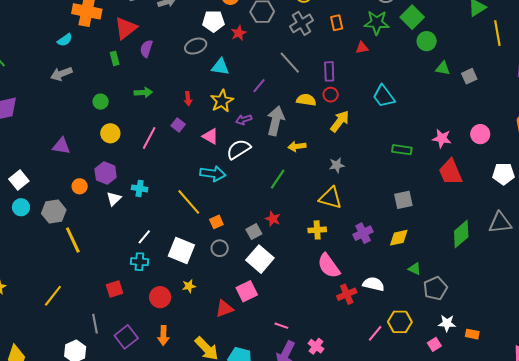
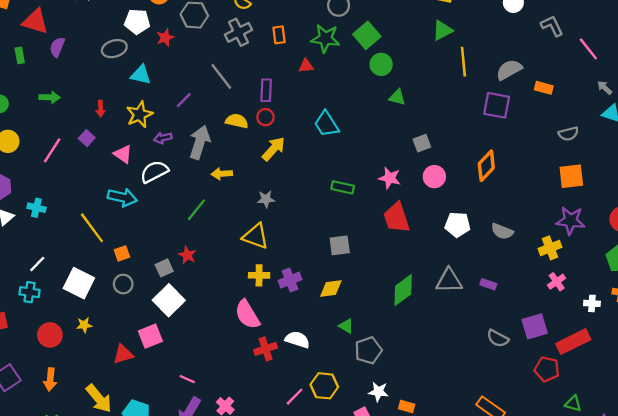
red triangle: (126, 28) -> (35, 21), turned 50
gray square: (469, 76) -> (422, 143), moved
yellow cross: (317, 230) -> (259, 275), moved

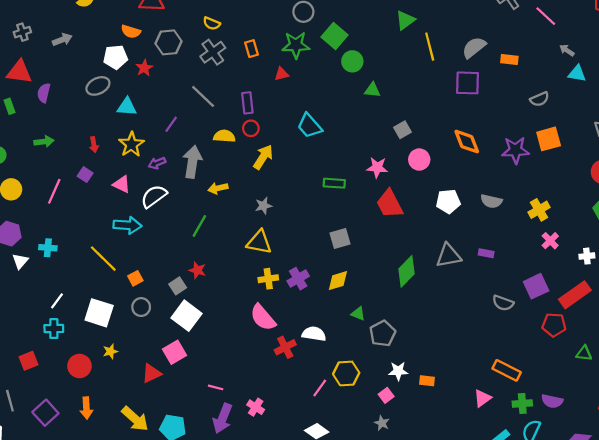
orange diamond: (486, 166) -> (467, 142), turned -56
purple star: (570, 221) -> (515, 150), moved

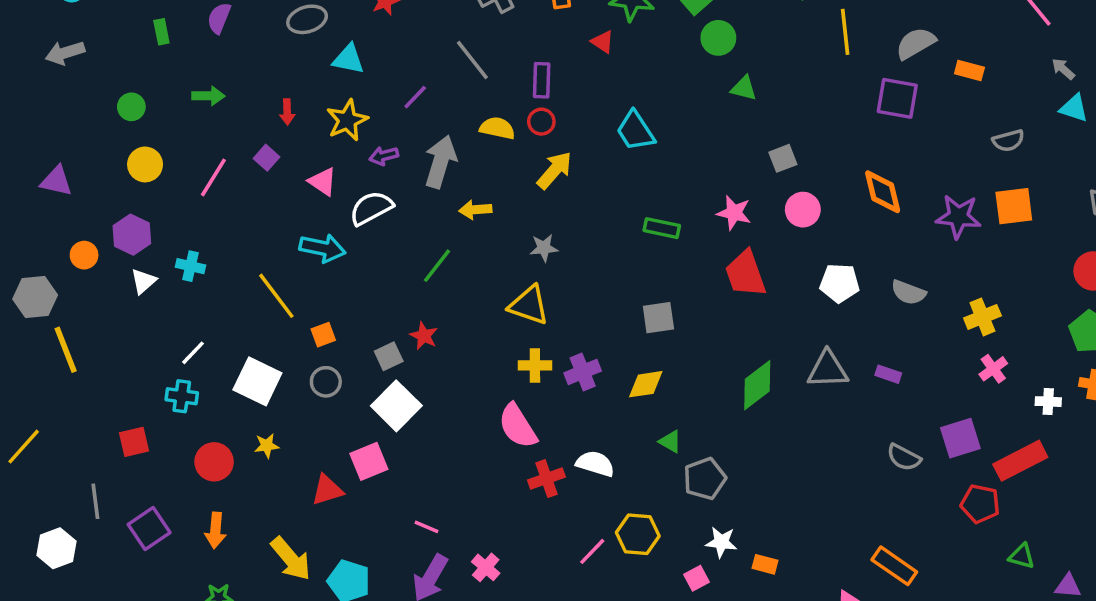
red triangle: (282, 74) -> (603, 42), turned 40

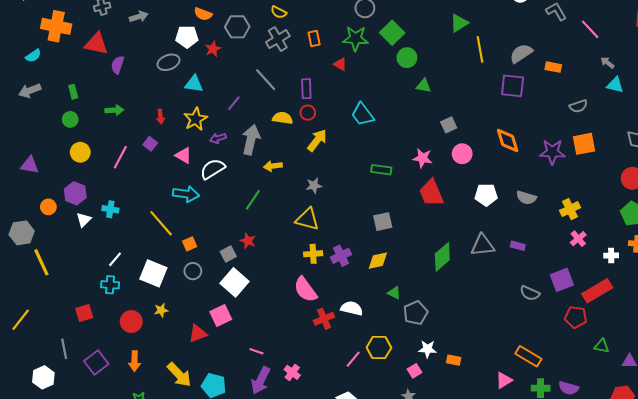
green rectangle: (161, 32) -> (73, 92), moved

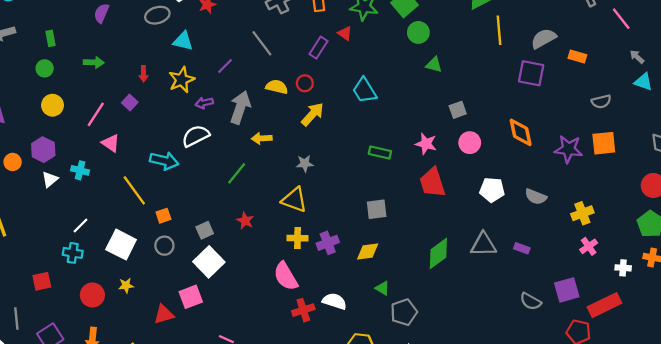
purple rectangle: (306, 89) -> (318, 48), moved, turned 30
pink triangle: (184, 155) -> (111, 143), moved
red star: (248, 241) -> (245, 221), moved

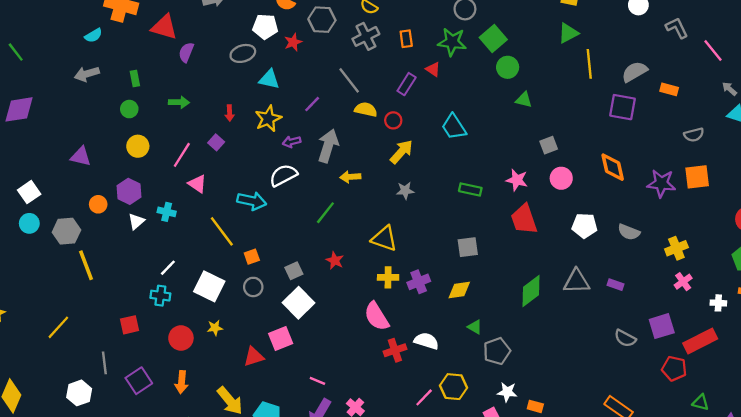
yellow semicircle: (277, 87) -> (366, 109), moved
gray star: (305, 164) -> (405, 191), moved

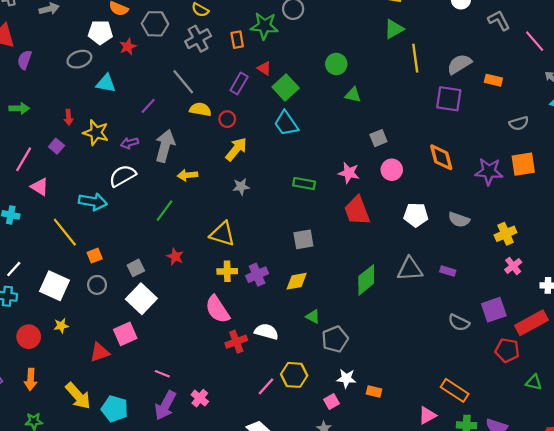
green square: (493, 39) -> (286, 87), moved
green star: (452, 42) -> (264, 26), moved
yellow star: (268, 119) -> (96, 133), moved, turned -30

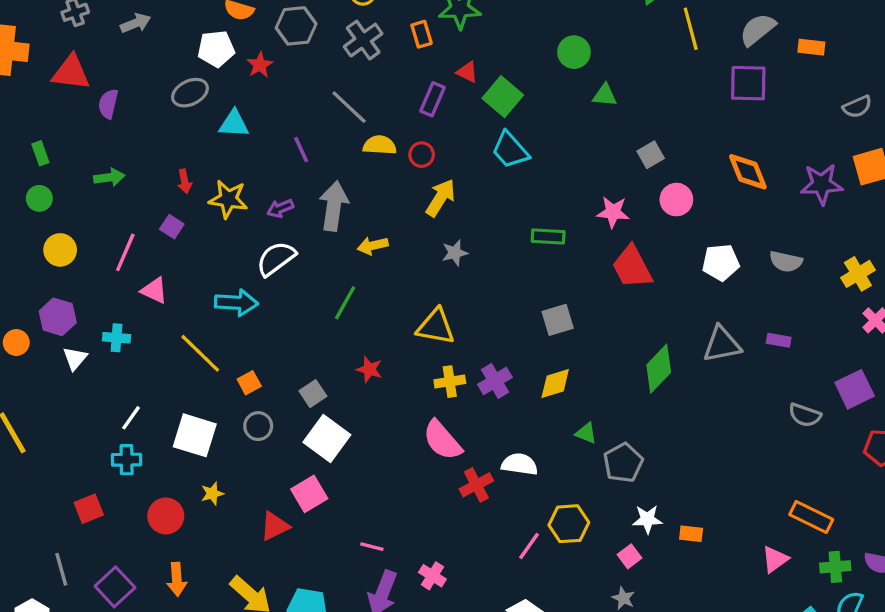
purple line: (148, 106) -> (301, 150), turned -60

